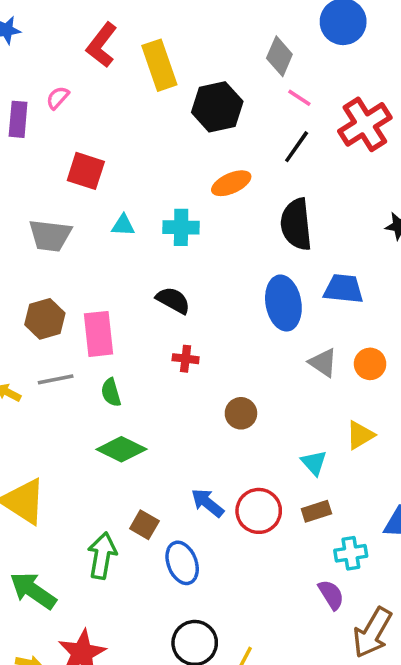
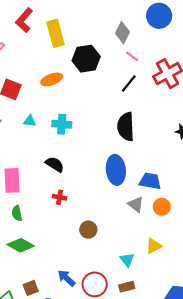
orange ellipse: (231, 183) -> (52, 79), moved
blue trapezoid: (343, 289) -> (150, 181), moved
brown square: (144, 525) -> (31, 288), turned 35

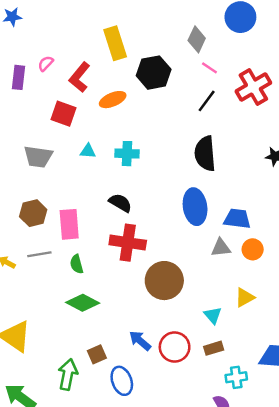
red L-shape: (24, 20) -> (79, 77), moved
red cross: (60, 197) -> (128, 243), size x2.0
gray triangle: (136, 204) -> (221, 248), turned -42
brown circle: (88, 230) -> (164, 281), size x1.8

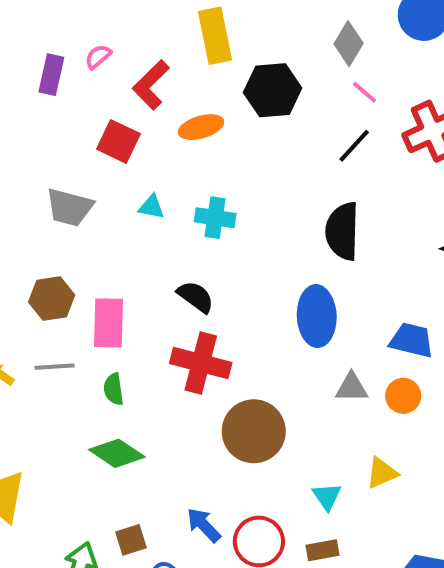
blue trapezoid: (237, 219) -> (412, 340), moved

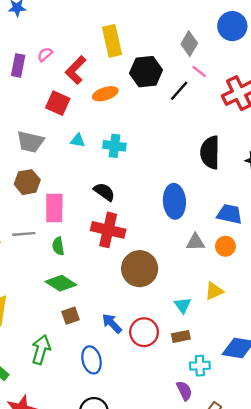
black line: (354, 146) -> (179, 91), moved
black semicircle: (342, 231) -> (210, 152), moved
brown hexagon: (52, 299) -> (27, 182), moved
brown square: (131, 540) -> (71, 316), moved

